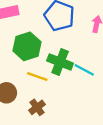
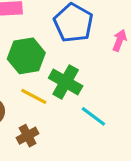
cyan line: (84, 70) -> (93, 116), moved

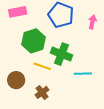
cyan line: (93, 116) -> (83, 74), turned -30

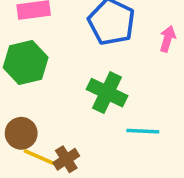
green hexagon: (34, 41) -> (26, 63), moved
yellow line: (42, 66) -> (39, 157), moved

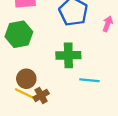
green cross: (107, 93) -> (68, 55), turned -30
brown circle: (21, 133) -> (26, 79), moved

